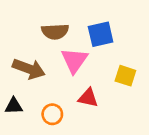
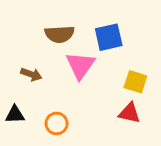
brown arrow: (29, 69) -> (31, 74), size x0.6
red triangle: (88, 98) -> (129, 113), moved

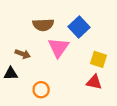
blue square: (109, 37) -> (79, 27), turned -30
black triangle: (15, 115) -> (11, 73), moved

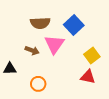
brown arrow: (23, 54) -> (32, 50), moved
yellow square: (98, 59) -> (92, 55), turned 35

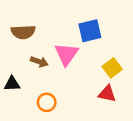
brown semicircle: (40, 23) -> (23, 32), moved
blue square: (74, 25) -> (90, 31), turned 30

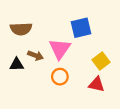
black triangle: (12, 84) -> (17, 64), moved
orange circle: (47, 102) -> (60, 77), moved

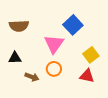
blue square: (81, 28) -> (73, 25), turned -30
brown arrow: (35, 56) -> (32, 77), moved

